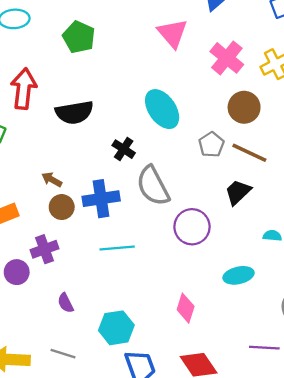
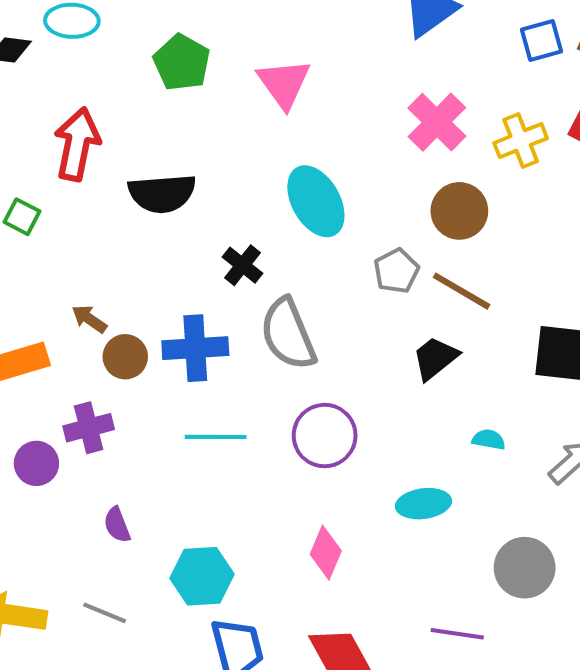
pink triangle: (172, 33) -> (284, 83), moved
brown arrow: (52, 180) -> (89, 319), moved
purple circle: (192, 227) -> (325, 436), moved

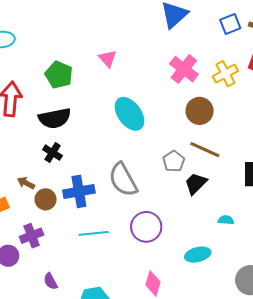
green pentagon: (182, 62) -> (59, 75), moved
pink triangle: (284, 83) -> (108, 59), size x0.7
black cross: (242, 265) -> (53, 153), moved
gray pentagon: (396, 271) -> (174, 161), moved

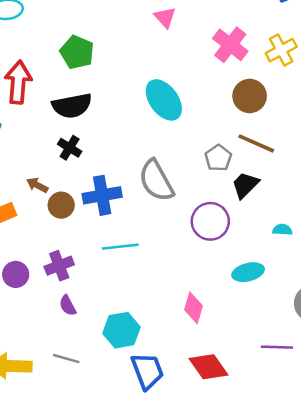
pink triangle: (108, 59) -> (165, 17), moved
purple circle: (146, 227) -> (210, 221), moved
purple cross: (32, 236) -> (59, 266), moved

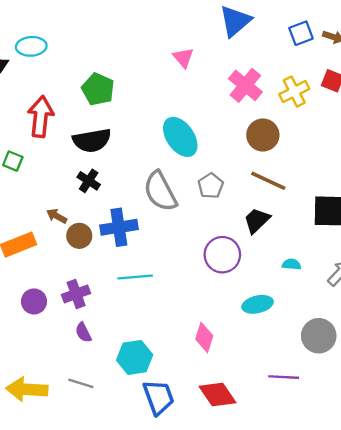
gray pentagon: (218, 158) -> (211, 186), moved
gray semicircle: (156, 181) -> (160, 191), moved

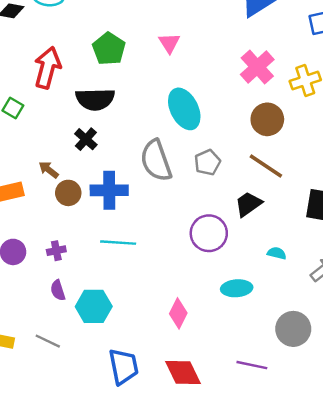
pink triangle: (183, 58) -> (169, 43), moved
purple cross: (76, 294) -> (56, 251), size x0.7
cyan hexagon: (135, 357) -> (94, 306), moved

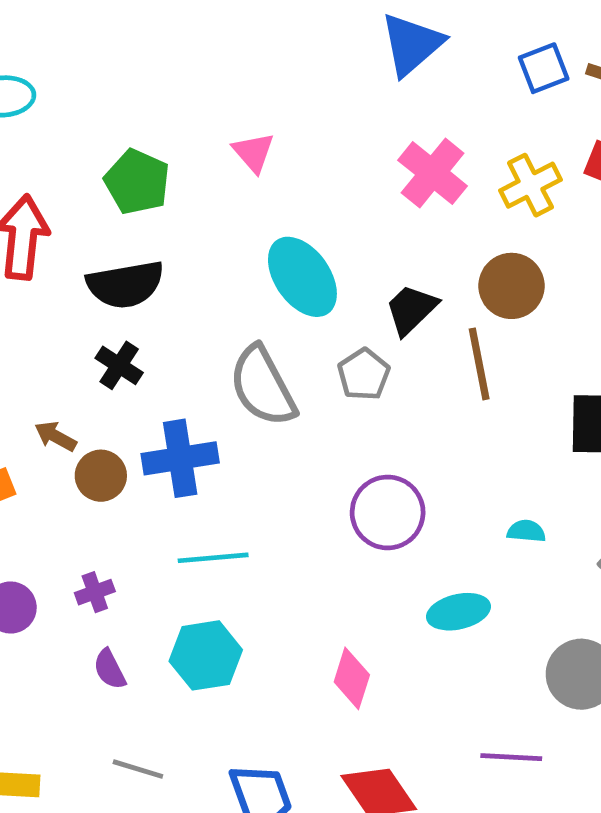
brown circle: (267, 119) -> (511, 286), moved
brown line: (266, 166) -> (479, 364), turned 54
black trapezoid: (248, 204) -> (411, 309), moved
cyan hexagon: (94, 306) -> (206, 655), moved
gray line: (48, 341) -> (138, 769), moved

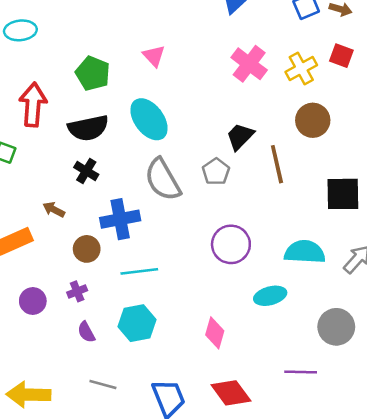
cyan ellipse: (302, 277) -> (149, 119), moved
brown circle: (511, 286) -> (313, 120), moved
brown circle: (101, 476) -> (87, 249), moved
cyan semicircle: (526, 531) -> (305, 252), size x2.0

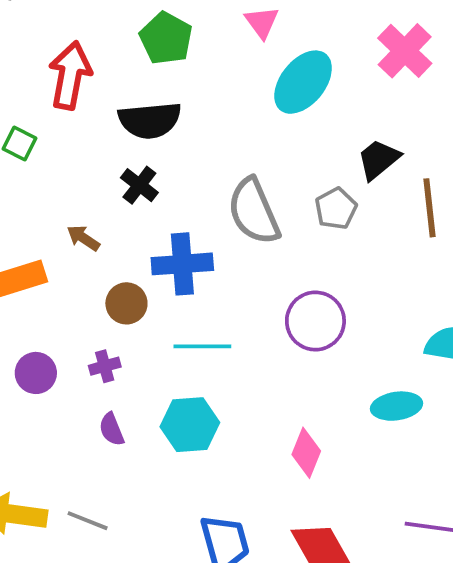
cyan ellipse: (149, 119) -> (303, 82), moved, turned 69
purple circle: (231, 244) -> (315, 321), moved
gray line: (103, 385) -> (88, 521), moved

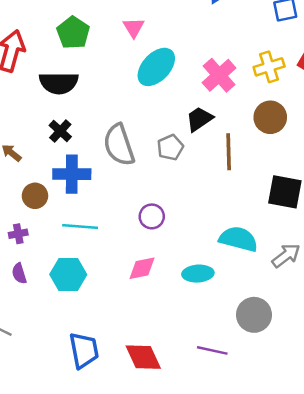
pink cross: (405, 51) -> (219, 75), moved
black cross: (139, 185) -> (60, 131), moved
purple circle: (315, 321) -> (152, 216), size x0.7
pink diamond: (306, 453) -> (142, 268), moved, turned 52

